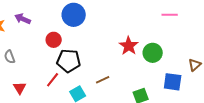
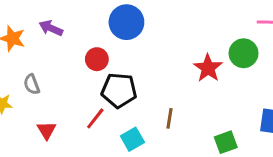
green circle: (153, 53) -> (244, 53), moved
brown line: (103, 80) -> (169, 118), turned -56

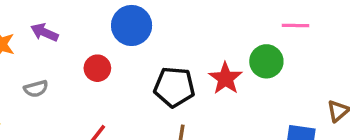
gray semicircle: (32, 84) -> (36, 89), moved, turned -84
black pentagon: (119, 90) -> (174, 87), moved

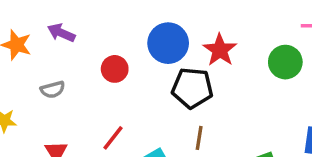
blue circle: (132, 25) -> (168, 43), moved
red star: (225, 78) -> (220, 50), moved

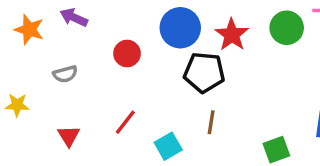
green circle: (285, 62) -> (287, 28), moved

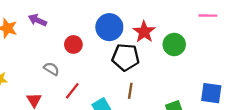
green circle: (287, 28) -> (174, 44), moved
gray semicircle: (65, 74) -> (51, 69), moved, turned -133

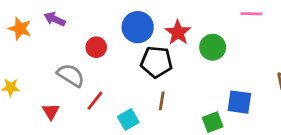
gray semicircle: (51, 69) -> (71, 75), size x1.5
blue square: (211, 93) -> (239, 102), moved

